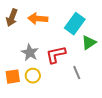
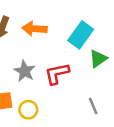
gray line: (77, 73) -> (93, 106), moved
yellow circle: (33, 76) -> (28, 110), moved

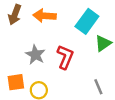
red L-shape: (57, 74) -> (65, 57), turned 125

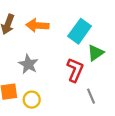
red L-shape: (65, 57) -> (75, 70), moved

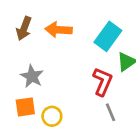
gray star: (28, 64) -> (32, 76), moved
gray line: (91, 96) -> (111, 112), moved

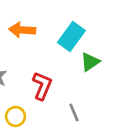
red L-shape: (103, 82) -> (42, 86), moved

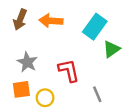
red L-shape: (42, 86) -> (69, 70), turned -35

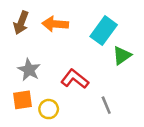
red L-shape: (69, 70) -> (75, 79), turned -40

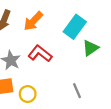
orange arrow: (55, 24) -> (33, 21), turned -50
red L-shape: (75, 79) -> (40, 54), moved

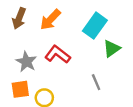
gray line: (77, 91) -> (96, 82), moved

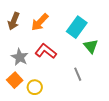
green triangle: (112, 48) -> (91, 46), turned -35
orange square: (20, 89) -> (15, 80), turned -35

